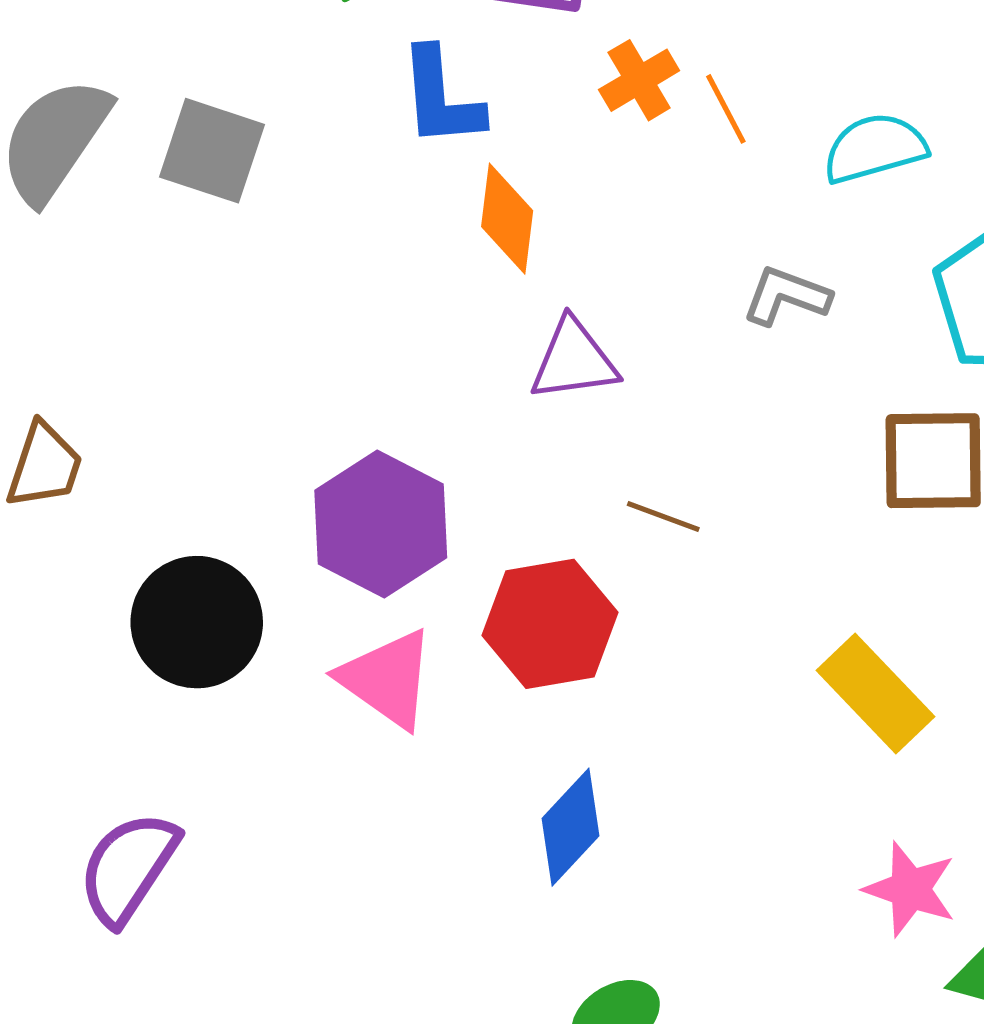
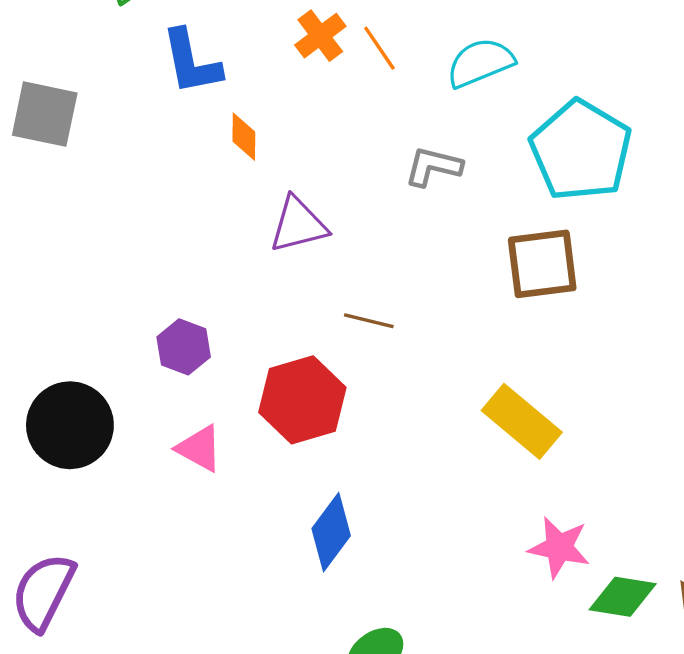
orange diamond: (507, 219) -> (244, 137), size x0.7
purple hexagon: (381, 524) -> (184, 347), size x0.6
pink triangle: (387, 679) -> (199, 448), size x0.7

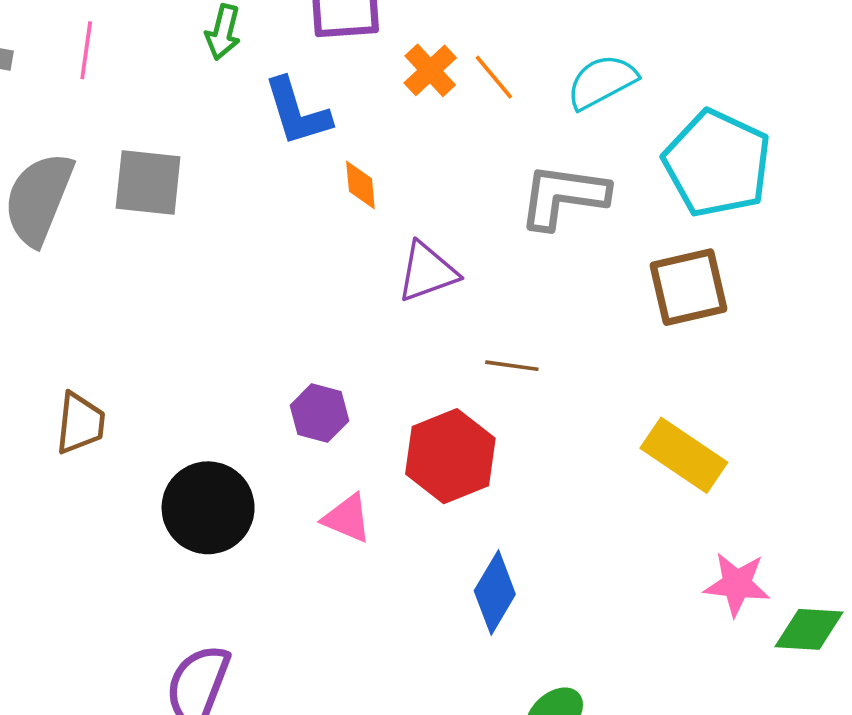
gray L-shape: (433, 167) -> (563, 196), size x1.5

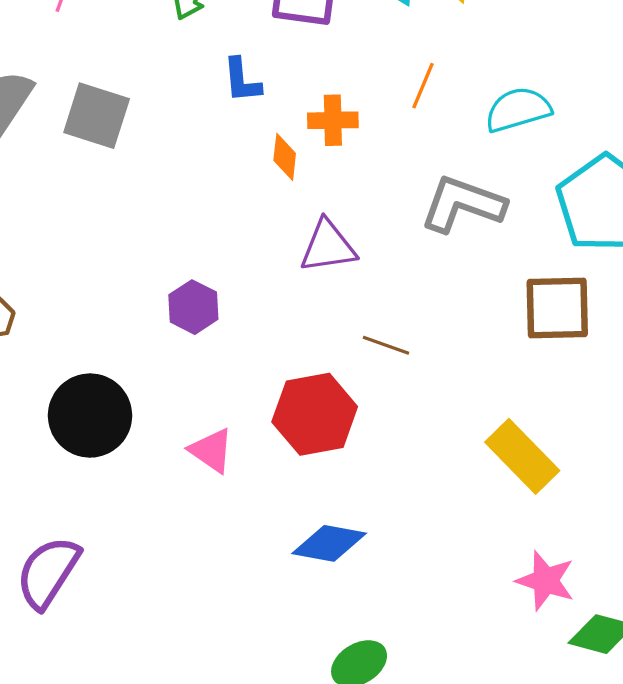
orange cross: (430, 70) -> (333, 120), moved, turned 30
orange line: (494, 77) -> (423, 86), turned 51
blue L-shape: (297, 112) -> (242, 80), size x0.7
purple hexagon: (319, 413) -> (193, 307), moved
blue diamond: (495, 592) -> (329, 543), turned 58

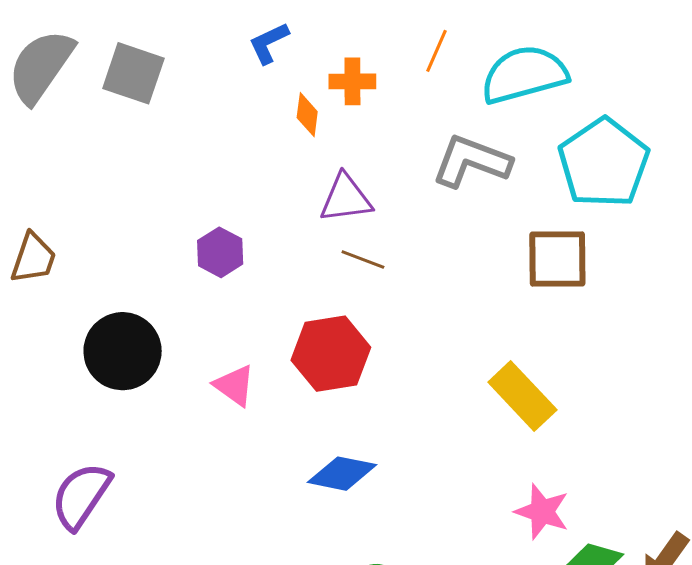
blue L-shape: (242, 80) -> (269, 43), turned 69
cyan semicircle: (518, 110) -> (524, 75), size x1.4
brown line: (386, 345) -> (363, 260), moved

